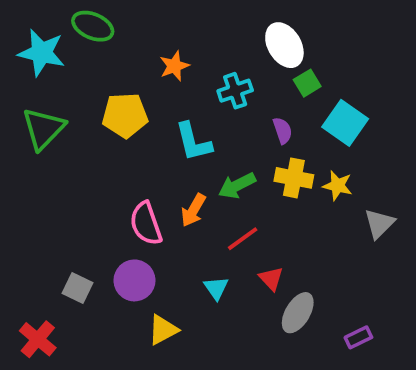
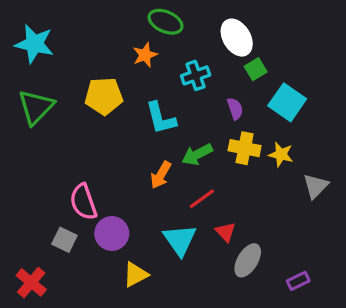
green ellipse: (93, 26) -> (166, 22), moved
pink semicircle: (146, 224) -> (83, 202), moved
cyan triangle: (216, 288) -> (180, 240), size x1.6

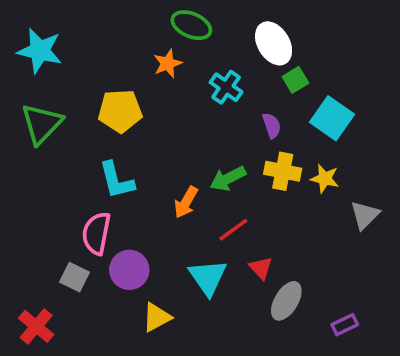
cyan cross: (196, 75) -> (226, 87), turned -36
cyan L-shape: (161, 118) -> (116, 180), moved
pink semicircle: (83, 202) -> (96, 233), turned 30

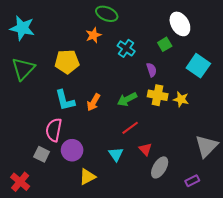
white ellipse: (274, 43) -> (180, 24), moved
cyan square: (332, 118) -> (198, 66), moved
orange arrow: (186, 202) -> (93, 102), moved
gray triangle: (365, 215) -> (206, 146), moved, size x1.4
cyan triangle: (208, 277) -> (116, 154), size x0.7

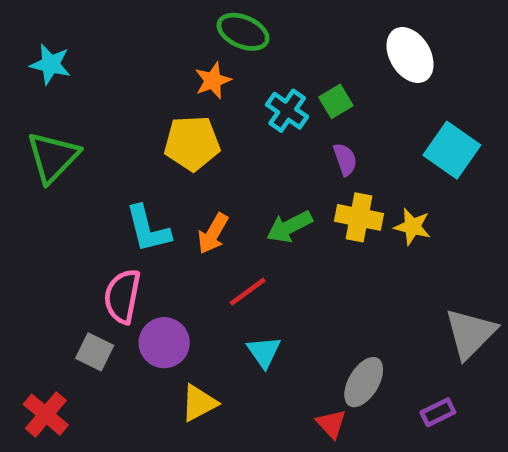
cyan star: (22, 28) -> (50, 64), size x0.7
green square: (165, 44) -> (336, 101), moved
yellow pentagon: (67, 62) -> (192, 143), moved
red line: (130, 128) -> (248, 292), moved
red triangle: (145, 149) -> (331, 424), moved

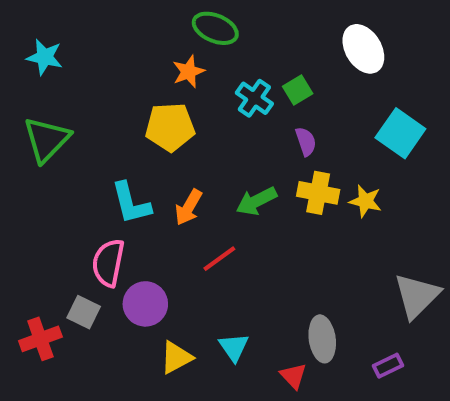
cyan triangle: (264, 352) -> (234, 347), moved
gray ellipse: (364, 382) -> (322, 339), turned -39
red cross: (46, 415) -> (40, 339), moved, turned 30

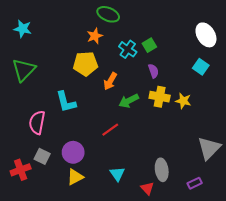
white ellipse: (363, 49) -> (206, 35), moved
cyan square: (400, 133) -> (201, 67), size x0.7
orange arrow: (189, 207) -> (110, 81), moved
pink semicircle: (108, 263) -> (37, 122), moved
yellow triangle: (176, 357) -> (75, 177), moved

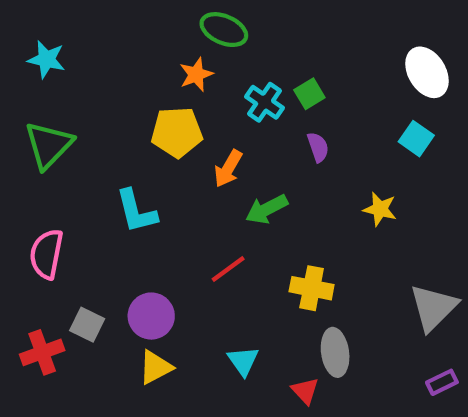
yellow cross: (160, 97) -> (312, 288), moved
pink semicircle: (37, 122) -> (46, 254), moved
purple rectangle: (195, 183) -> (442, 382), moved

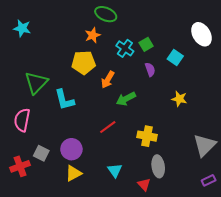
cyan square: (416, 139) -> (175, 57), moved
green triangle: (49, 145) -> (36, 83), moved

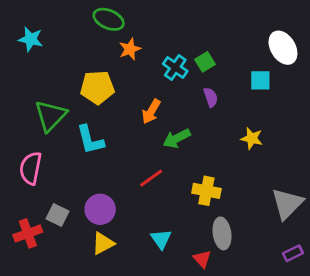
green ellipse: (106, 14) -> (109, 19), moved
cyan square: (175, 57) -> (260, 80), moved, turned -35
yellow pentagon: (84, 63) -> (97, 87), moved

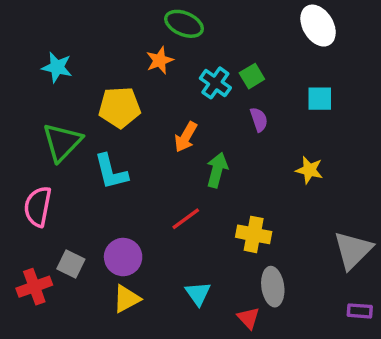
green ellipse: (109, 19) -> (184, 24), moved
cyan star: (31, 39) -> (57, 67), moved
white ellipse: (283, 48) -> (318, 26), moved
green arrow: (177, 138) -> (217, 170), turned 132
purple rectangle: (293, 253) -> (360, 311), turned 30

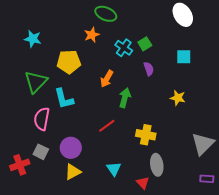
pink semicircle: (38, 207) -> (42, 119), moved

